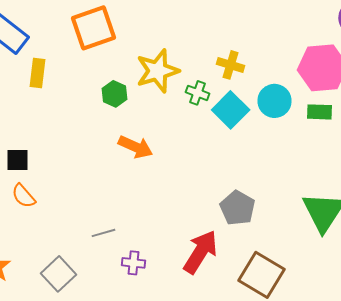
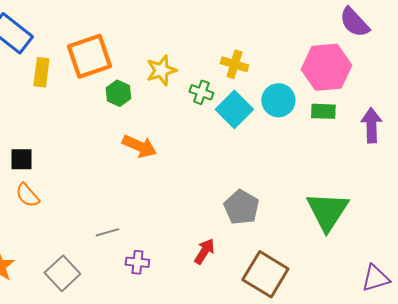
orange square: (94, 28) -> (89, 56), moved
yellow star: (158, 71) -> (161, 70), size x0.7
red arrow: (200, 252) -> (204, 251), size x0.6

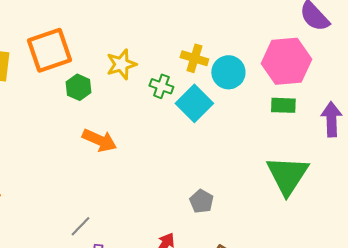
cyan circle: (278, 100) -> (228, 72), moved
gray pentagon: (241, 207) -> (201, 201), size x0.7
green triangle: (327, 211) -> (287, 175), moved
gray line: (107, 232) -> (80, 226), moved, turned -30

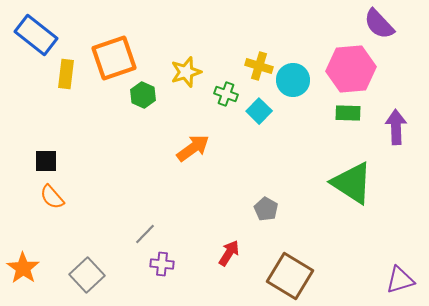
cyan square: (194, 103) -> (259, 111), size x0.7
orange arrow: (99, 140) -> (193, 148), moved, turned -60
green triangle: (287, 175) -> (352, 183), turned -30

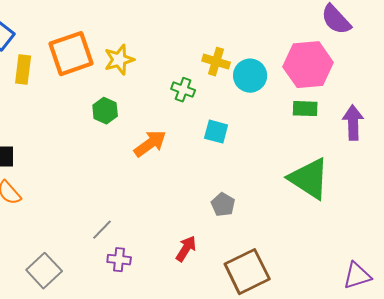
yellow star: (186, 72) -> (119, 60), moved
green hexagon: (143, 95) -> (105, 111), moved
cyan square: (259, 111) -> (216, 132), moved, turned -30
brown square: (290, 276) -> (247, 272), turned 33

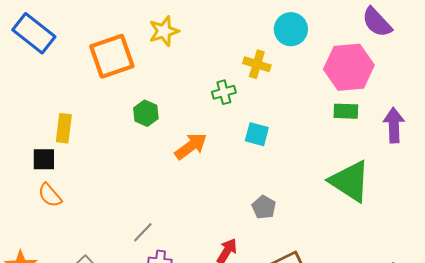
yellow star: (119, 60) -> (164, 31), moved
yellow rectangle: (23, 70) -> (64, 128), moved
cyan circle: (250, 76) -> (291, 29), moved
green cross: (183, 90) -> (224, 92), turned -35

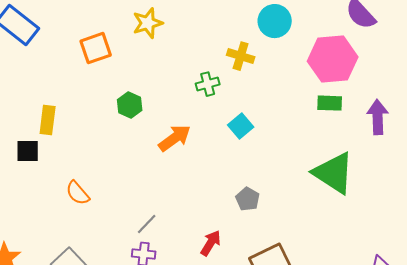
orange square: (112, 56) -> (96, 48), size x0.7
cyan square: (257, 134) -> (241, 126), turned 35
orange semicircle: (50, 195) -> (78, 193), moved
gray line: (143, 232) -> (147, 224), moved

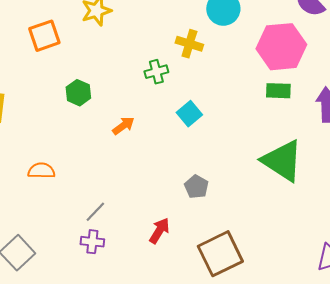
orange arrow: (175, 138) -> (123, 126), size x0.7
orange semicircle: (78, 193) -> (41, 171), moved, turned 132

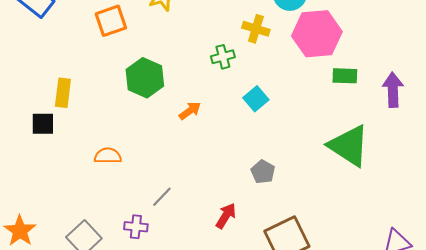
pink hexagon: (281, 47) -> (317, 34), moved
green hexagon: (78, 93) -> (145, 78), size x1.5
purple cross: (92, 242) -> (136, 227), moved

